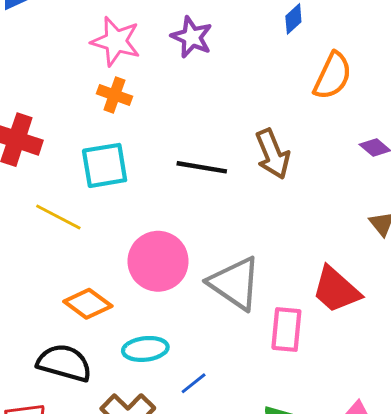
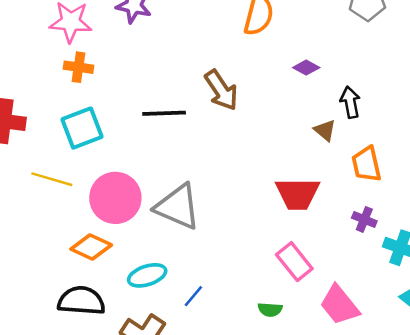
pink circle: (158, 261) -> (115, 198), moved
gray triangle: (235, 283) -> (178, 207), moved
red trapezoid: (336, 290) -> (297, 194), turned -30
pink rectangle: (286, 330) -> (294, 262), moved, turned -33

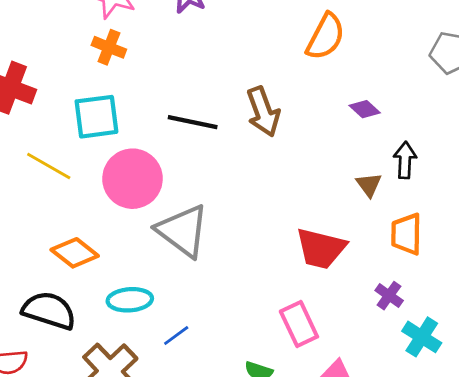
pink circle: (115, 198) -> (132, 179), moved

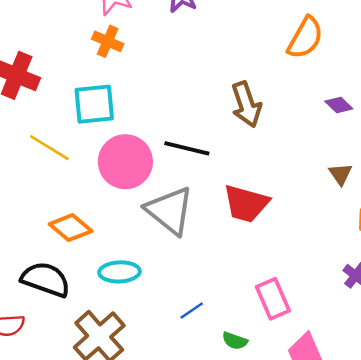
black line: (193, 122) -> (187, 148), moved
red trapezoid: (321, 248) -> (246, 204), moved
blue line: (176, 336) -> (192, 310), moved

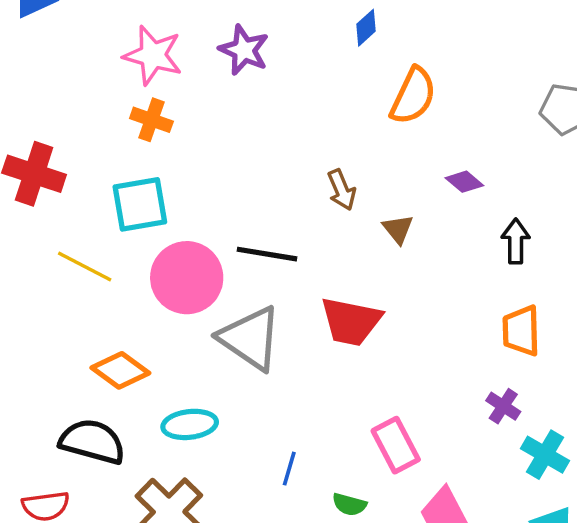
brown arrow: (246, 104) -> (342, 190), size x0.7
brown triangle: (340, 174) -> (398, 229), moved
blue line: (192, 310) -> (289, 469), turned -35

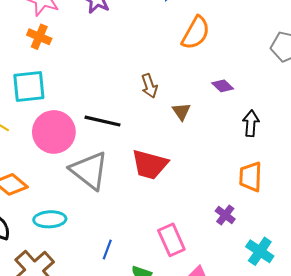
purple cross: (503, 406) -> (225, 215), moved

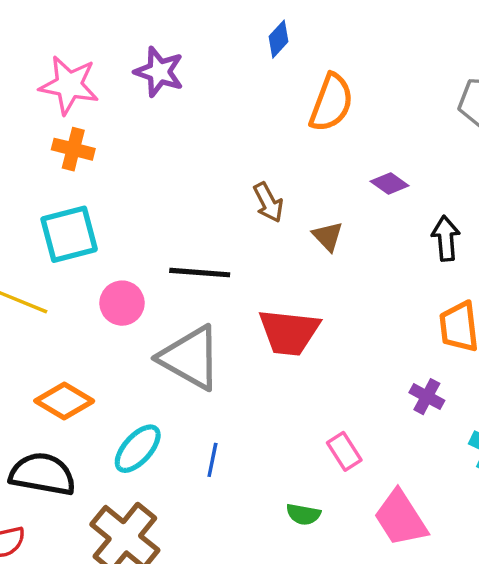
pink circle: (54, 132) -> (122, 303), size x0.6
cyan ellipse: (50, 219) -> (138, 449), turned -36
pink rectangle: (171, 240) -> (344, 451), size x0.7
blue line: (107, 249) -> (212, 460), moved

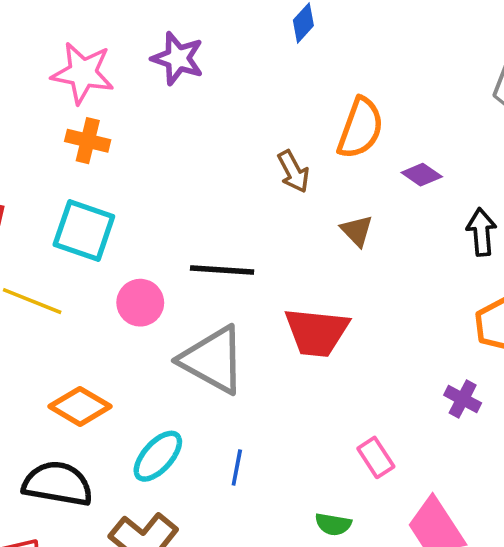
orange semicircle: (331, 103) -> (360, 128), moved
brown arrow: (268, 202) -> (293, 172), moved
cyan square: (69, 234) -> (84, 230), turned 34

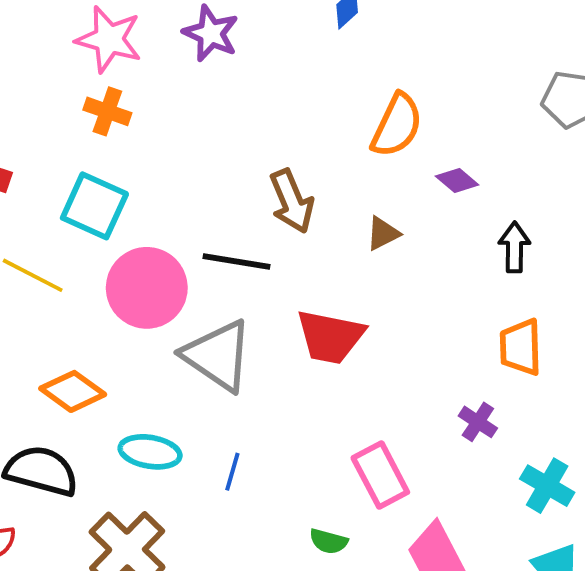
brown arrow: (293, 172) -> (292, 201), moved, size x1.4
brown triangle: (357, 231) -> (383, 233), turned 42
pink circle: (140, 303) -> (147, 288), size x1.6
cyan ellipse: (158, 456) -> (150, 452), turned 52
pink rectangle: (376, 457) -> (380, 475), size x1.5

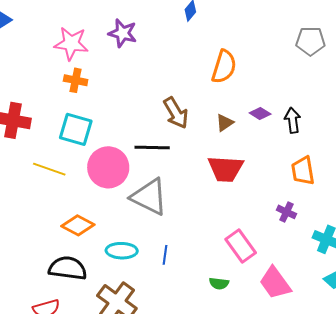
purple diamond: (457, 181) -> (260, 113), moved
red trapezoid: (330, 337) -> (226, 169), moved

